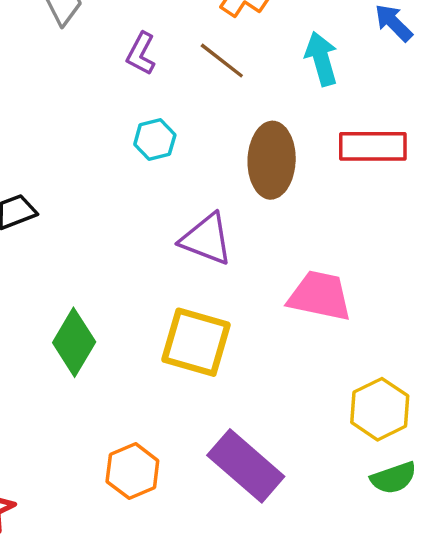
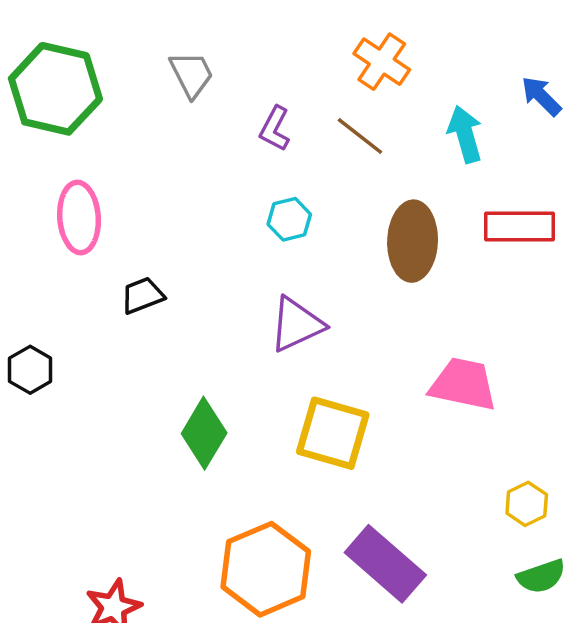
purple triangle: (206, 239) -> (297, 324), moved, turned -46
yellow hexagon: (380, 409) -> (527, 504), size x0.7
orange hexagon: (132, 471) -> (266, 569), size x1.6

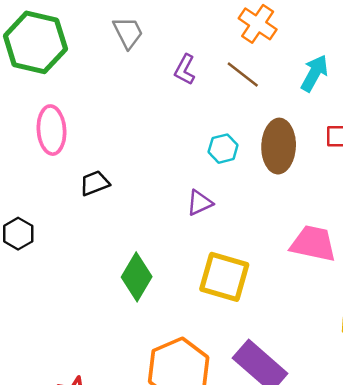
cyan arrow: (465, 134) -> (314, 73), turned 45
cyan hexagon: (289, 219) -> (223, 149), moved
purple triangle: (297, 324) -> (200, 203), size x0.7

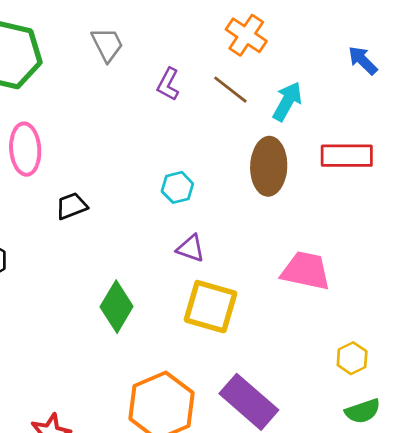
cyan arrow: (314, 73) -> (287, 101), moved
cyan hexagon: (223, 149) -> (177, 187), moved
purple triangle: (200, 203) -> (191, 248), moved, turned 44

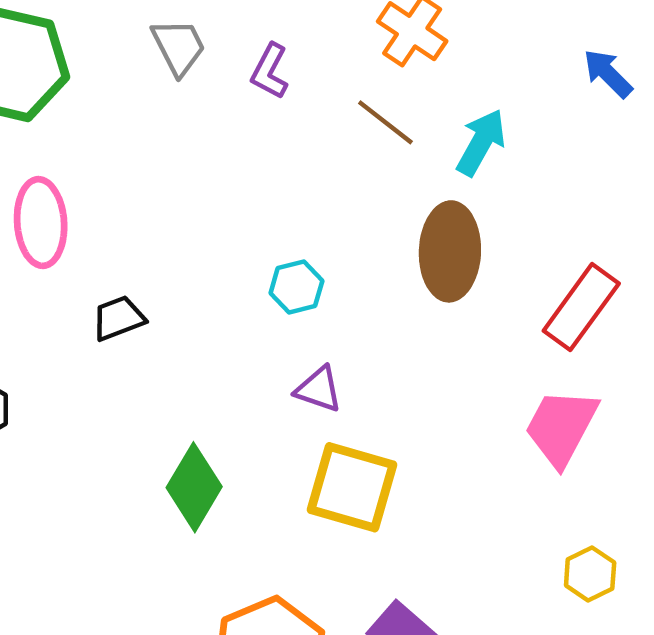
purple L-shape: (168, 84) -> (270, 71), moved
red rectangle: (347, 156) -> (581, 307), moved, turned -54
pink trapezoid: (306, 271) -> (561, 427), moved, turned -74

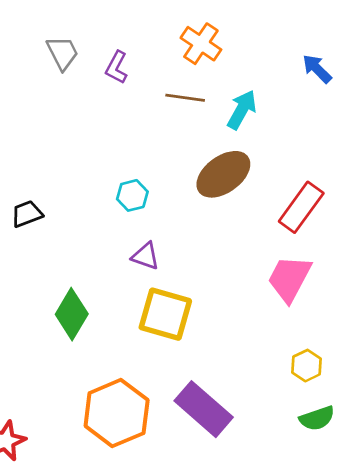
brown line: (385, 122) -> (185, 98), turned -30
brown ellipse: (450, 251) -> (223, 174), turned 52

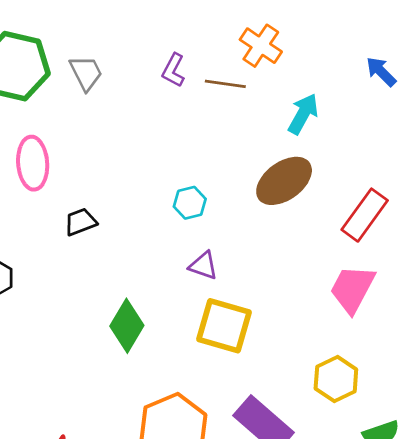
gray trapezoid: (62, 53) -> (86, 73), moved
brown line: (185, 98) -> (225, 84), moved
yellow hexagon: (306, 366) -> (336, 379), moved, size x1.4

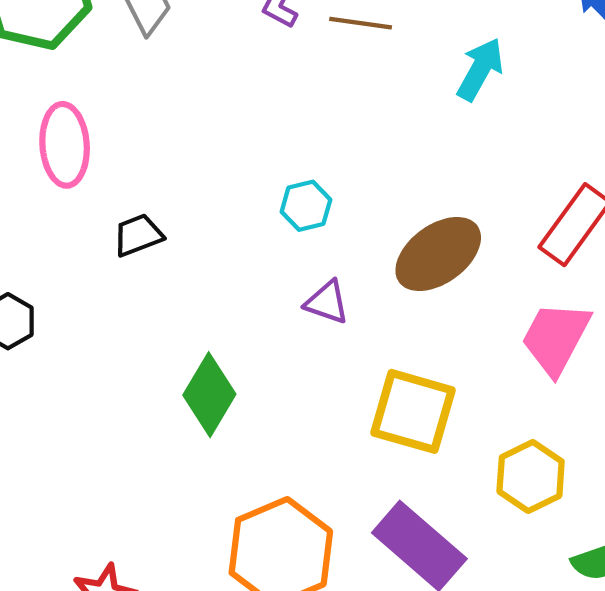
brown ellipse: (284, 181) -> (438, 254), moved
yellow square: (224, 326) -> (413, 411), moved

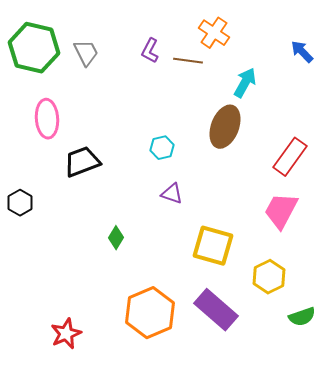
black trapezoid: (138, 235) -> (82, 162), size x1.5
brown ellipse: (438, 254) -> (225, 127), moved, turned -33
green diamond: (209, 395) -> (116, 238), size x0.6

